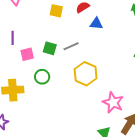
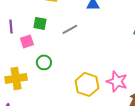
green square: (50, 48) -> (40, 23), moved
yellow hexagon: (86, 74) -> (87, 84), moved

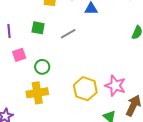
pink square: (27, 41) -> (19, 55), moved
yellow cross: (16, 78) -> (37, 93), moved

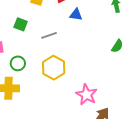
yellow hexagon: (85, 89) -> (54, 68), moved

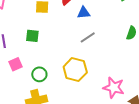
gray line: (49, 35) -> (88, 37), moved

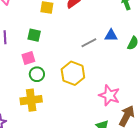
blue triangle: (84, 13) -> (111, 35), moved
pink square: (16, 64) -> (28, 58), moved

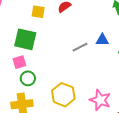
green square: (34, 35) -> (25, 39), size x1.6
yellow hexagon: (73, 73) -> (63, 95), moved

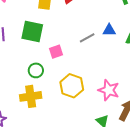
pink square: (19, 62) -> (56, 52), moved

